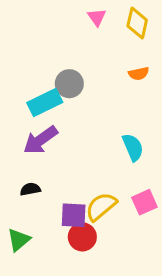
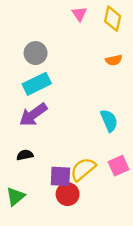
gray circle: (69, 84) -> (36, 53), moved

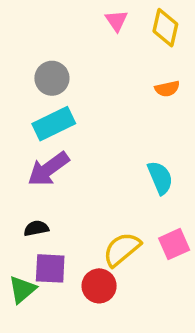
purple square: (60, 176) -> (50, 268), moved

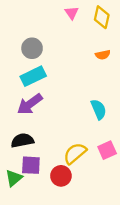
black semicircle: (36, 228) -> (22, 140), size x1.5

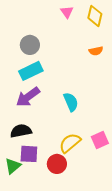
cyan semicircle: (98, 109) -> (71, 102), moved

